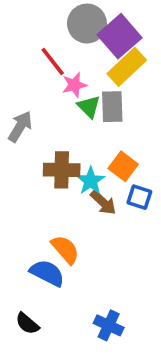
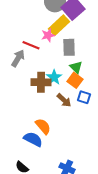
red line: (53, 61) -> (31, 45), moved, turned -30
yellow rectangle: (127, 67) -> (59, 25), moved
green triangle: (89, 107) -> (76, 67), moved
cyan star: (91, 181) -> (54, 77), moved

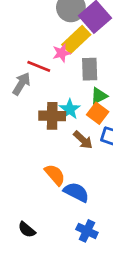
green triangle: (76, 67) -> (99, 96), turned 48
blue semicircle: (33, 139) -> (76, 192), moved

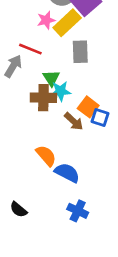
pink star: (62, 53) -> (46, 20), moved
green triangle: (99, 96) -> (51, 78), moved, turned -36
cyan star: (70, 109) -> (61, 91), turned 30
orange square: (98, 113) -> (88, 107), moved

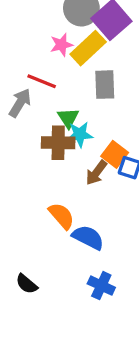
brown arrow: (74, 121) -> (96, 173), turned 84

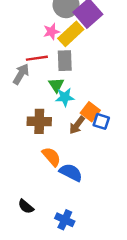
red line: (42, 81) -> (37, 58), turned -30
gray rectangle: (105, 85) -> (65, 61), moved
brown cross: (58, 143) -> (39, 121), moved
blue cross: (101, 286) -> (65, 220), moved

